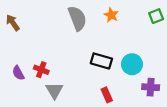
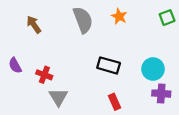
brown arrow: (13, 23) -> (34, 25), moved
cyan circle: (132, 64) -> (153, 69), moved
purple semicircle: (18, 73) -> (15, 65), moved

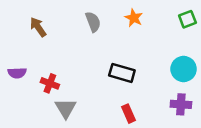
gray semicircle: (83, 20) -> (93, 22), size x0.7
purple semicircle: (15, 65) -> (17, 73), turned -63
cyan circle: (153, 69) -> (184, 69), moved

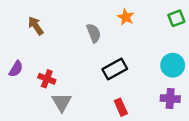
gray semicircle: (93, 22) -> (94, 33), moved
purple semicircle: (17, 73) -> (16, 69), turned -56
black rectangle: (122, 73) -> (115, 69), turned -45

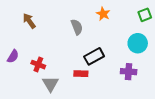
cyan circle: (173, 65) -> (138, 43), moved
purple cross: (170, 99) -> (129, 72), moved
red rectangle: (121, 107) -> (81, 74), moved, turned -64

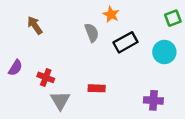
orange star: (103, 14) -> (111, 14), moved
black rectangle: (94, 56) -> (126, 42), moved
purple cross: (129, 72) -> (153, 100), moved

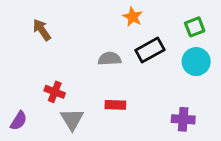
green square: (173, 18) -> (195, 27), moved
gray semicircle: (92, 33) -> (110, 59), moved, turned -72
purple semicircle: (15, 68) -> (19, 121), moved

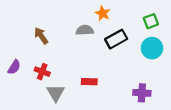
brown arrow: (42, 30) -> (41, 36), moved
gray semicircle: (110, 59) -> (85, 30), moved
purple semicircle: (19, 121) -> (14, 67), moved

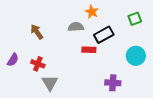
cyan circle: (152, 48) -> (136, 56), moved
red rectangle: (89, 82) -> (89, 50), moved
purple cross: (142, 93) -> (113, 83), moved

